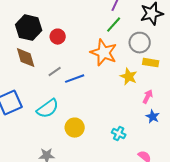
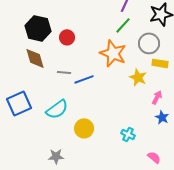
gray line: (55, 72) -> (64, 72), turned 40

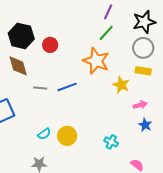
gray circle: (149, 43) -> (143, 48), moved
gray line: (64, 72) -> (40, 88), moved
pink arrow: (157, 97) -> (140, 105), turned 48
cyan semicircle: (57, 109) -> (44, 134), moved, size x0.6

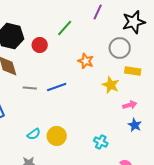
green line: (106, 33) -> (65, 28), moved
gray circle: (143, 48) -> (120, 48), moved
orange star: (96, 61) -> (86, 61), size x0.6

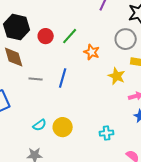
green line: (65, 28) -> (70, 36), moved
blue line: (57, 87) -> (63, 78), turned -54
cyan cross: (101, 142) -> (107, 133), turned -32

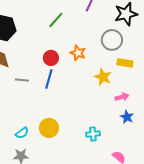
red circle: (46, 36) -> (51, 58), moved
green line: (70, 36) -> (56, 20), moved
cyan semicircle: (40, 125) -> (22, 133), moved

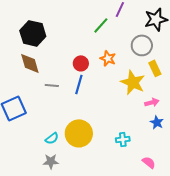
green line: (56, 20) -> (101, 25), moved
yellow rectangle: (125, 63) -> (155, 68), turned 56
yellow star: (103, 77) -> (133, 82), size x1.4
yellow circle: (49, 128) -> (79, 133), size x1.4

